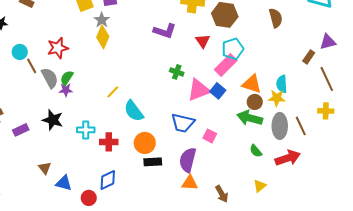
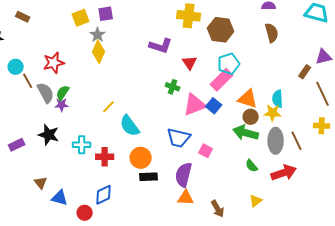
red triangle: (203, 41) -> (190, 63), moved

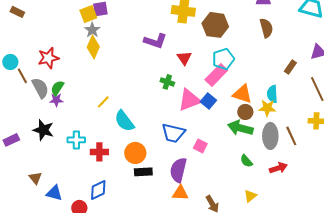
yellow square: (81, 18) -> (88, 14), moved
brown rectangle: (305, 72) -> (290, 67), moved
red arrow: (284, 173) -> (278, 168), size x0.7

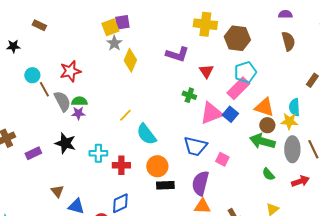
yellow diamond: (93, 47) -> (130, 60), moved
green semicircle: (57, 88) -> (79, 101), turned 56

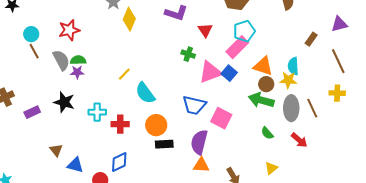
brown line: (44, 89) -> (34, 51), moved
pink square: (222, 159) -> (221, 118), size x1.5
red arrow: (300, 181) -> (299, 140), turned 60

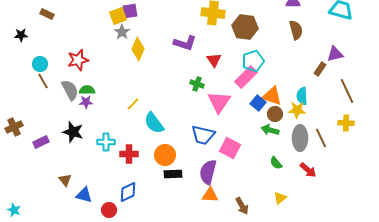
purple triangle: (339, 24) -> (335, 54), moved
pink triangle: (210, 72) -> (219, 102), turned -35
blue square: (229, 73) -> (258, 103), moved
green arrow: (261, 100) -> (270, 130), size x0.7

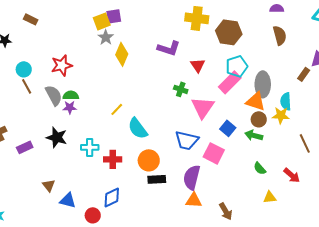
blue square: (258, 103) -> (228, 128), moved
gray ellipse: (300, 138) -> (263, 84), moved
yellow triangle: (280, 198) -> (270, 197), moved, turned 32

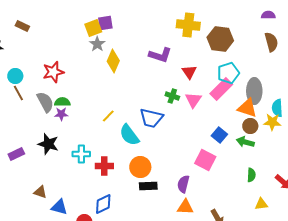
pink triangle: (203, 107) -> (193, 100), moved, size x0.7
blue trapezoid: (187, 140) -> (151, 118), moved
green semicircle: (260, 168) -> (251, 175), turned -136
purple semicircle: (192, 177) -> (183, 184), size x0.7
brown triangle: (49, 185) -> (40, 192), turned -32

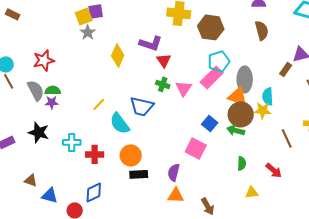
yellow diamond: (113, 61) -> (118, 55), moved
red triangle: (189, 72) -> (164, 60), moved
brown circle: (250, 126) -> (241, 114), size x1.6

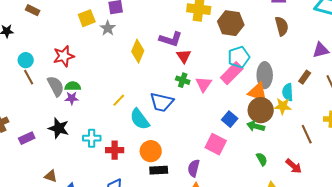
yellow square: (84, 16) -> (87, 18), moved
brown rectangle: (286, 69) -> (305, 77), moved
green semicircle: (242, 163) -> (262, 159), turned -32

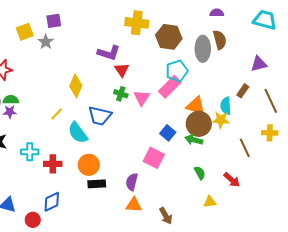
yellow diamond: (138, 51) -> (76, 86), moved
gray ellipse: (265, 75) -> (203, 49), moved

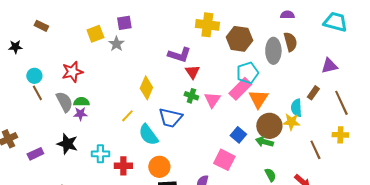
orange triangle: (196, 106) -> (258, 99), moved, turned 45

